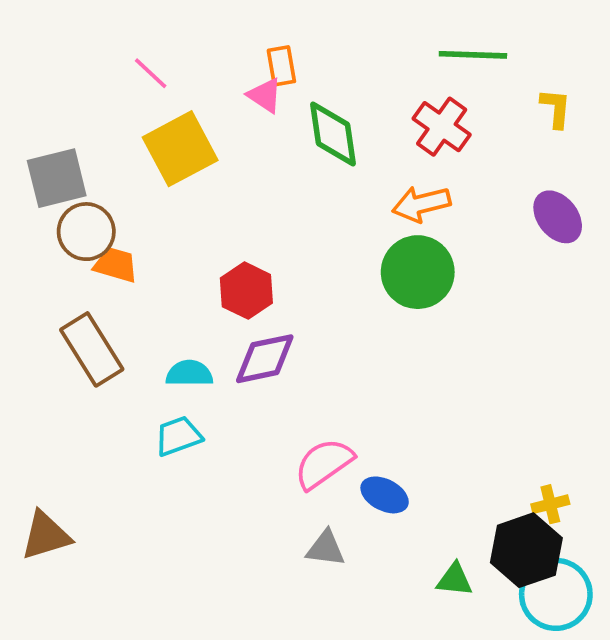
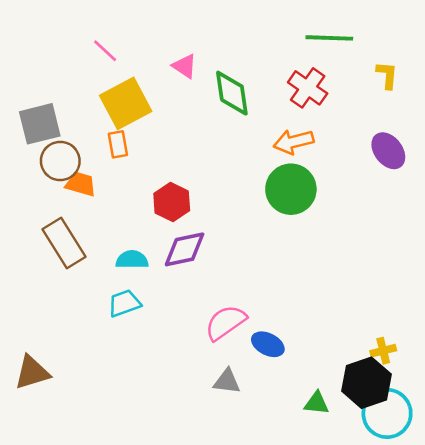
orange rectangle: (281, 66) -> (118, 144), moved

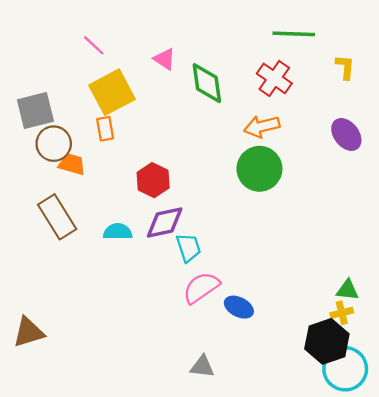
cyan trapezoid: (124, 303) -> (189, 248), moved, turned 92
gray triangle: (227, 381) -> (202, 367), moved
green triangle: (317, 403) -> (347, 290), moved

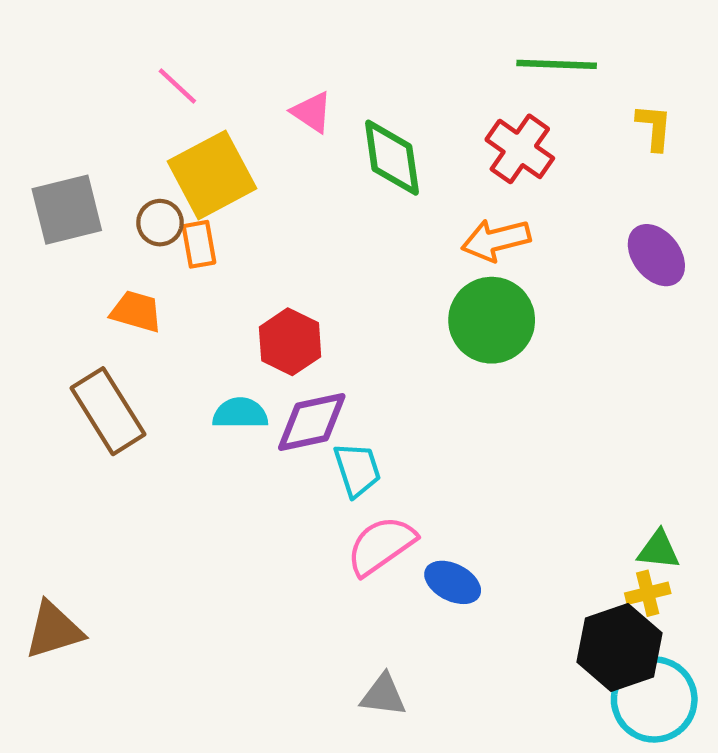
brown circle: (54, 144) -> (160, 223), moved, size x0.7
cyan semicircle: (118, 232) -> (240, 413), moved

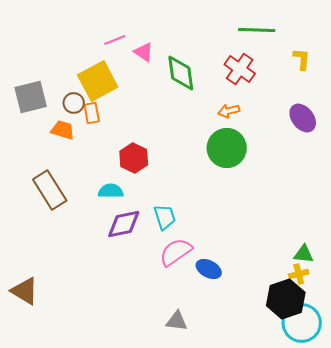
pink line: (177, 86) -> (115, 40), moved, turned -65
orange arrow: (496, 240) -> (229, 111), size x0.7
orange trapezoid: (136, 311) -> (63, 130), moved
purple diamond: (312, 422) -> (124, 224), moved
brown triangle: (54, 630) -> (25, 291), turned 48

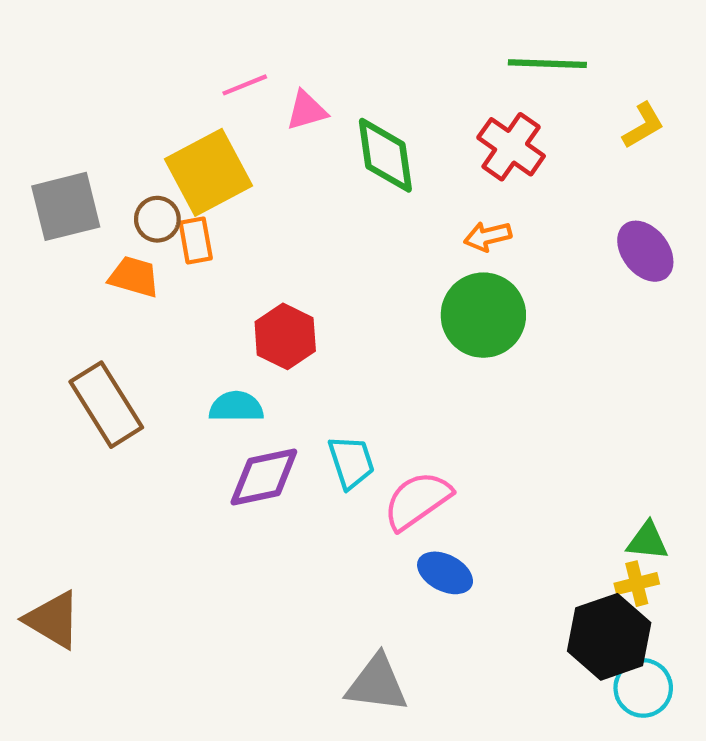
pink triangle: (144, 52) -> (307, 111), turned -50
yellow L-shape: (302, 59) -> (643, 125), turned 55
pink semicircle: (176, 252) -> (417, 500), moved
gray triangle: (177, 321) -> (377, 684), size x1.4
cyan circle: (302, 323) -> (643, 688), size x0.7

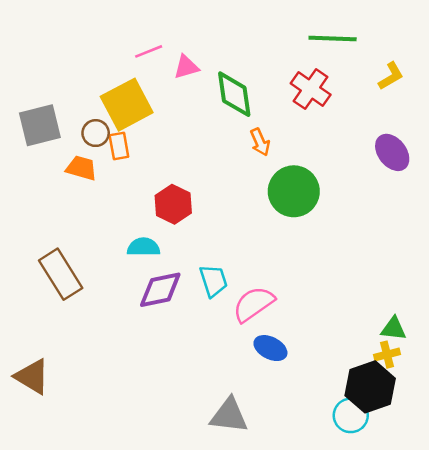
orange arrow: (488, 236) -> (260, 142), moved, turned -100
brown rectangle: (106, 405) -> (61, 274), moved
cyan circle: (643, 688) -> (351, 415), moved

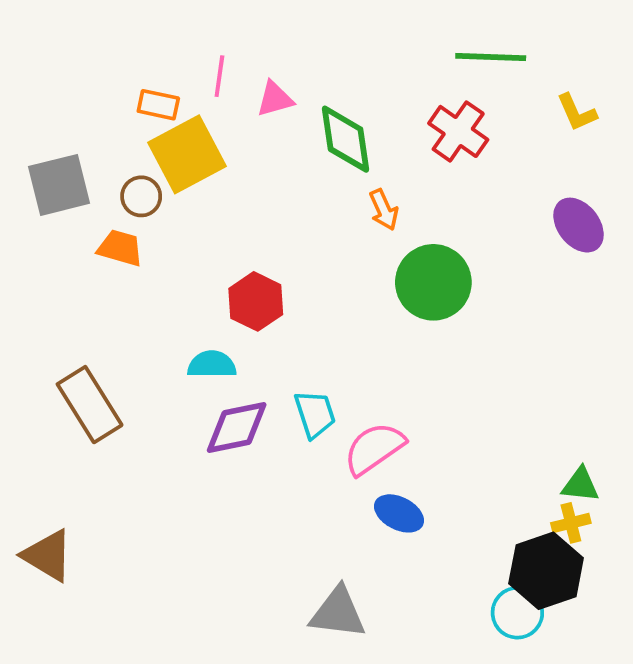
pink line: (149, 51) -> (219, 76), turned -60
yellow L-shape: (391, 76) -> (577, 112), turned 96
orange rectangle: (119, 146) -> (158, 105), moved, turned -68

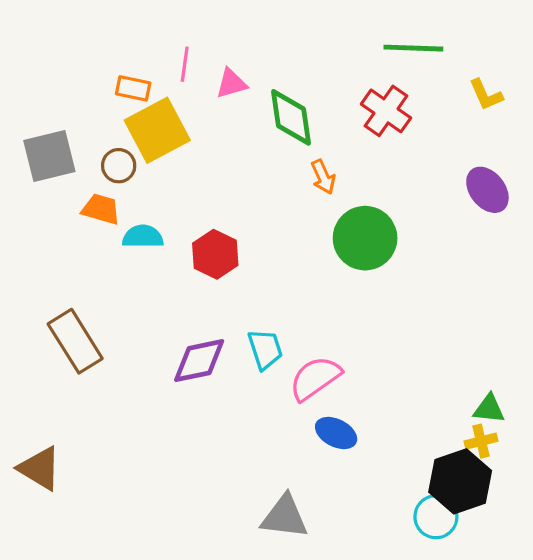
cyan semicircle: (212, 364) -> (143, 237), moved

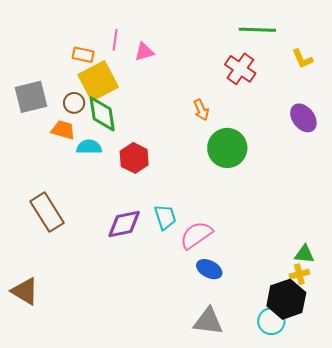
green diamond: (291, 117) -> (102, 114), moved
gray triangle: (285, 517) -> (208, 321), moved

